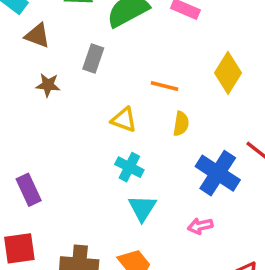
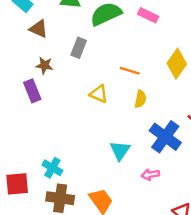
cyan cross: (129, 167) -> (52, 168), moved
purple rectangle: (29, 190) -> (32, 91), moved
cyan triangle: (142, 208) -> (120, 150), moved

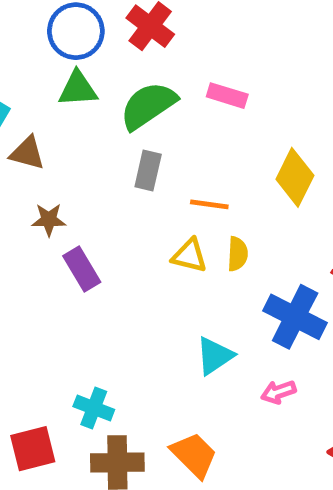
gray rectangle: (79, 48) -> (148, 170), moved
purple rectangle: (32, 91) -> (82, 269), moved
yellow triangle: (99, 94) -> (189, 256), moved
cyan triangle: (120, 150) -> (215, 356), turned 30

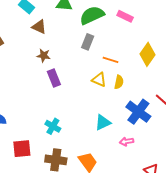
cyan cross: (94, 408) -> (53, 126), moved

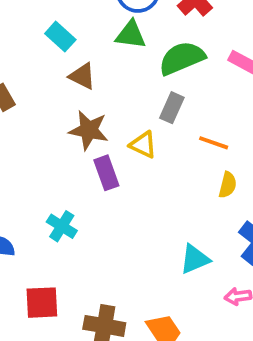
brown star: (44, 56) -> (89, 130), size x1.5
yellow triangle: (99, 80) -> (143, 145), moved
cyan cross: (53, 126) -> (62, 226), moved

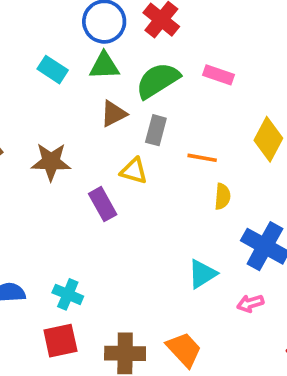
cyan rectangle: (60, 37) -> (53, 70), moved
brown triangle: (82, 76) -> (114, 114), moved, turned -44
brown star: (89, 130) -> (51, 162), moved
cyan cross: (62, 226) -> (68, 294), moved

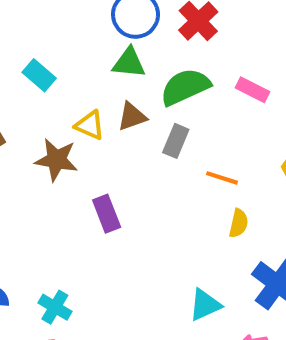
cyan rectangle: (53, 70) -> (39, 75), moved
yellow triangle: (134, 171) -> (90, 125), moved

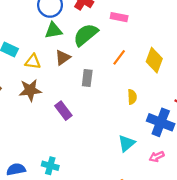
pink rectangle: (252, 90) -> (119, 17), moved
yellow triangle: (90, 125) -> (33, 62), moved
gray rectangle: (176, 141) -> (87, 78), moved
orange line: (222, 178) -> (119, 57), moved, turned -56

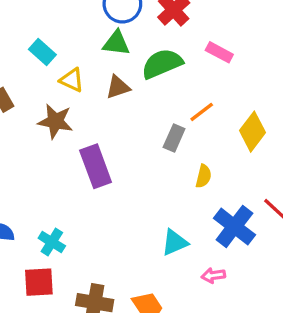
gray rectangle: (87, 78) -> (174, 138), moved
purple rectangle: (63, 111) -> (96, 166), size x1.4

